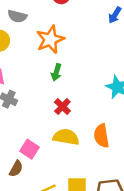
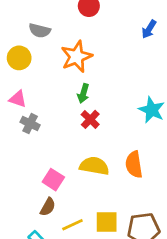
red cross: (62, 107) -> (90, 119), moved
brown semicircle: (16, 169) -> (48, 207), moved

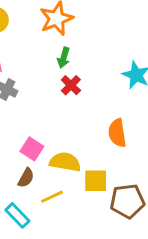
yellow semicircle: (94, 166) -> (65, 162), moved
yellow square: (107, 222) -> (96, 181), moved

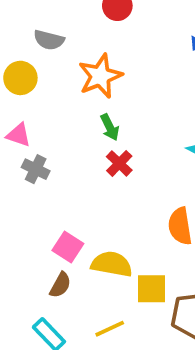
green arrow: (64, 58) -> (110, 127), turned -42
yellow line: (52, 197) -> (110, 329), moved

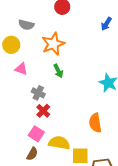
pink triangle: (19, 135) -> (21, 69), moved
red cross: (119, 163) -> (43, 111), moved
gray cross: (36, 169) -> (38, 93), moved

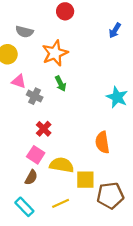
gray cross: (38, 93) -> (35, 96), moved

